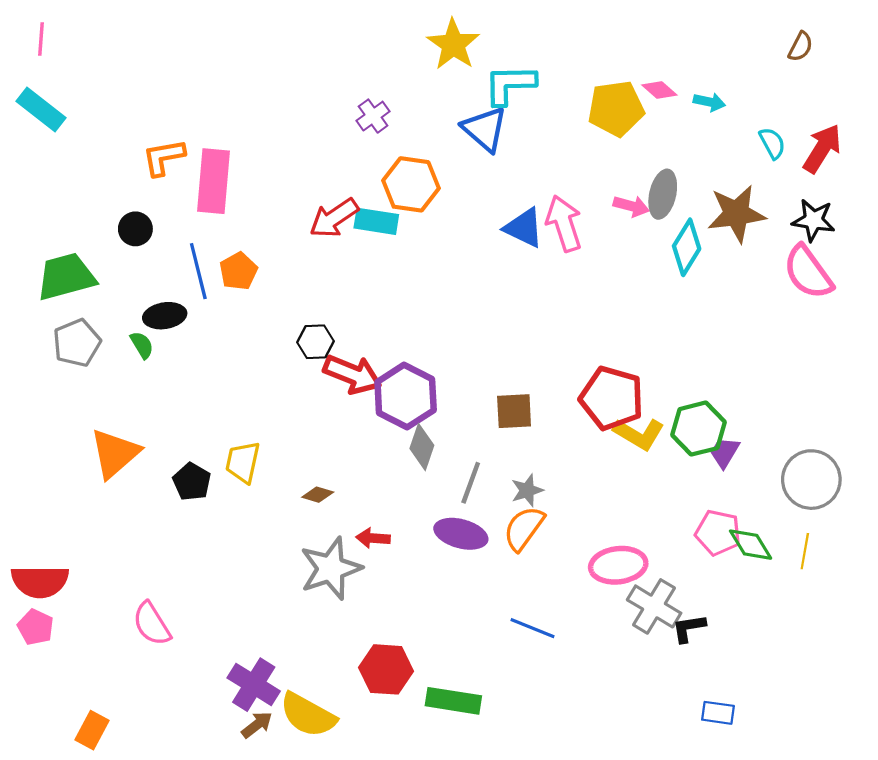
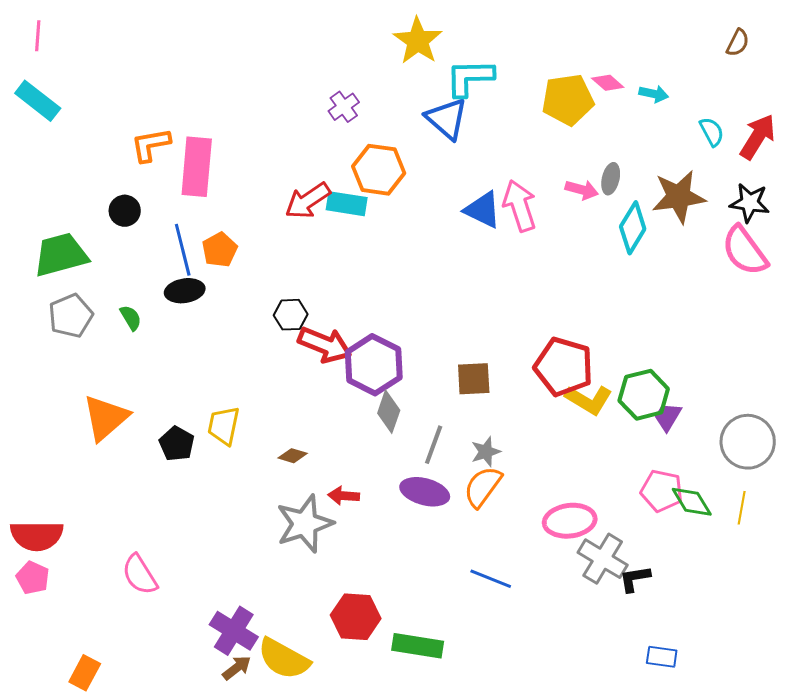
gray ellipse: (663, 194) -> (611, 179), size x0.7
black ellipse: (165, 316) -> (185, 291), moved

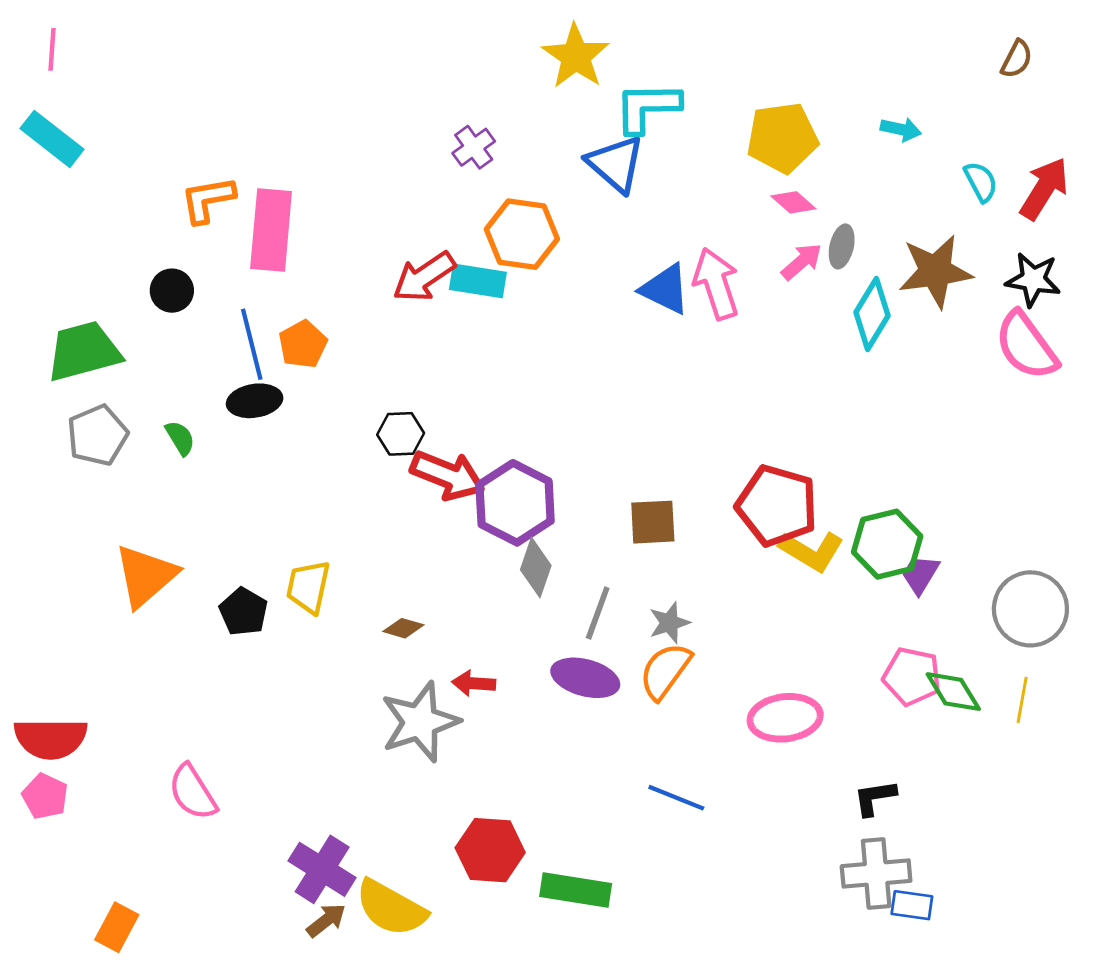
pink diamond: (608, 83) -> (793, 202), moved
pink arrow: (582, 190) -> (802, 262), turned -56
gray cross: (603, 559) -> (876, 873), moved, turned -36

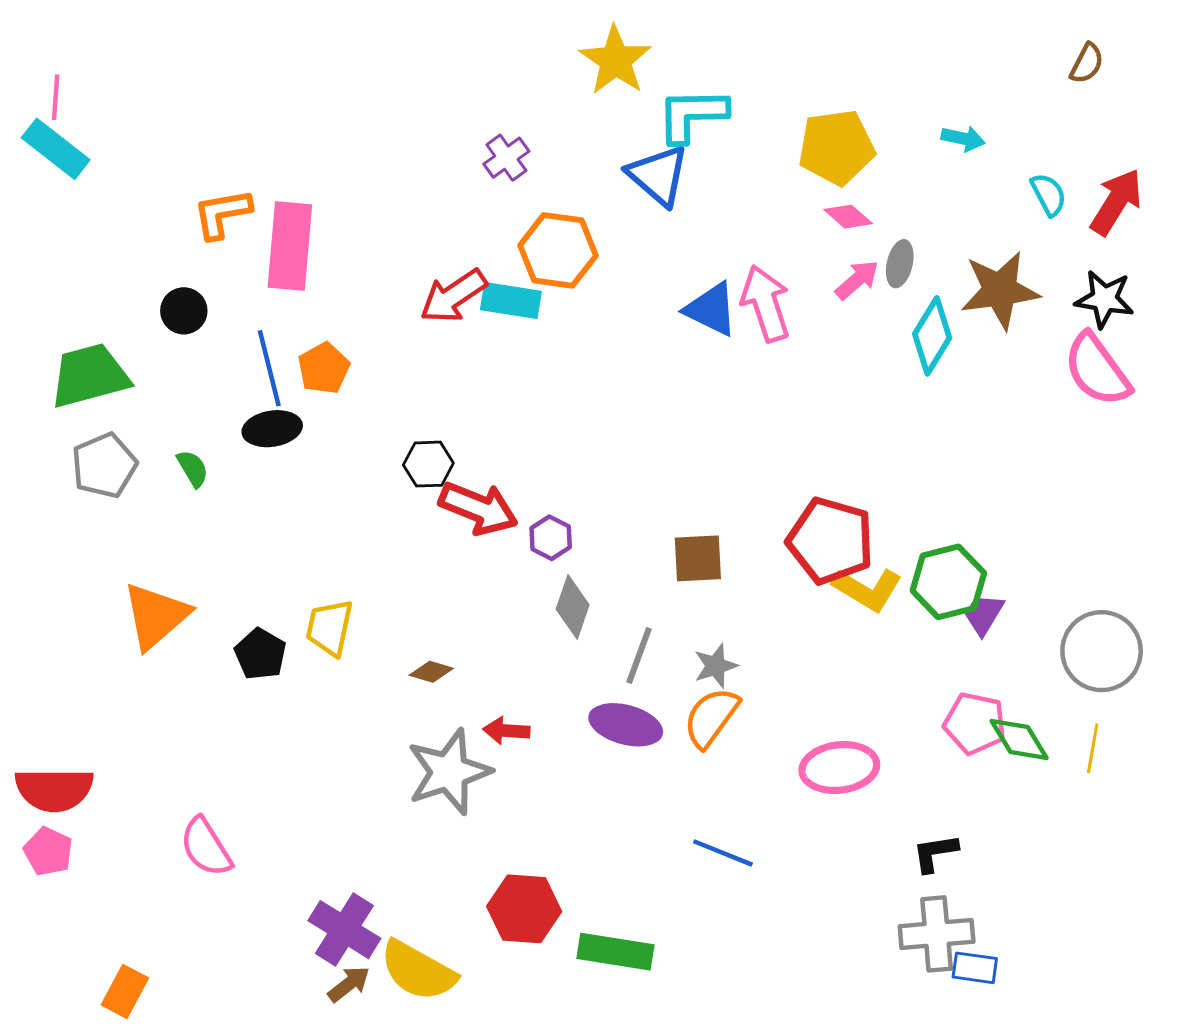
pink line: (52, 49) -> (56, 97), moved
purple hexagon: (515, 503) -> (551, 538), size x0.5

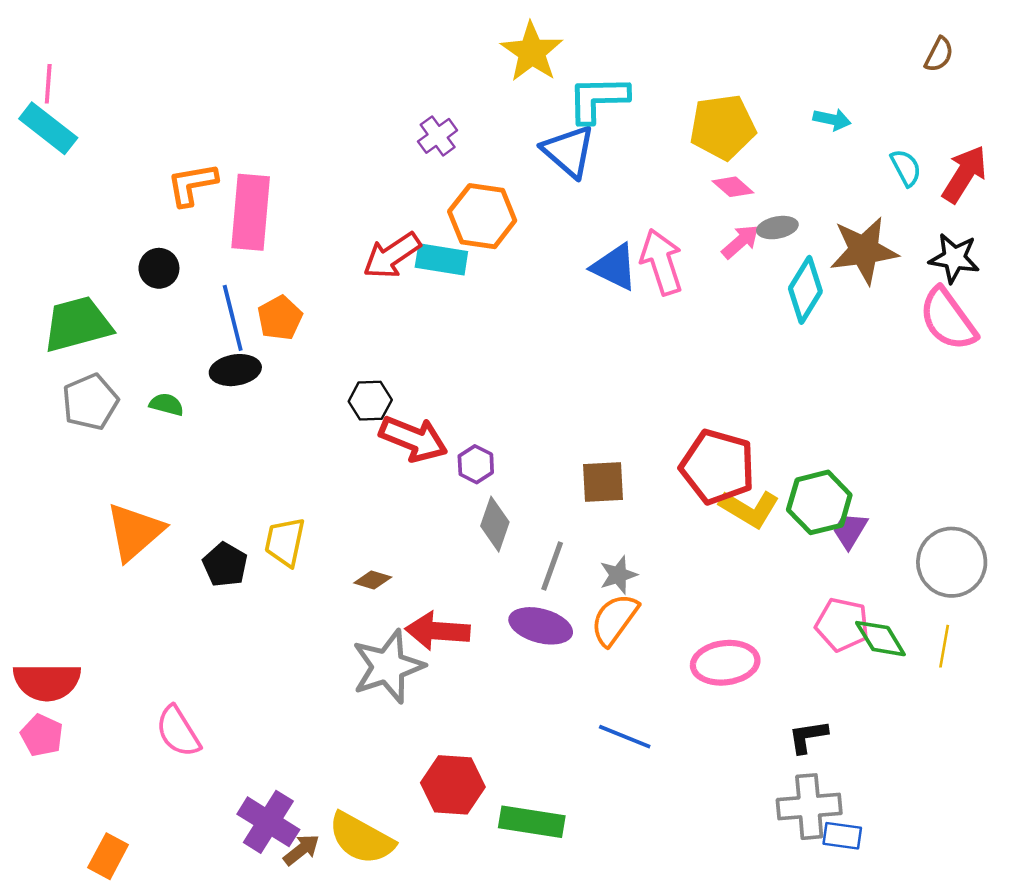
gray ellipse: (900, 264) -> (777, 228), turned 66
green semicircle: (193, 468) -> (167, 404), turned -44
red arrow: (506, 731) -> (438, 631), size x1.6
purple cross: (344, 930) -> (268, 822), moved

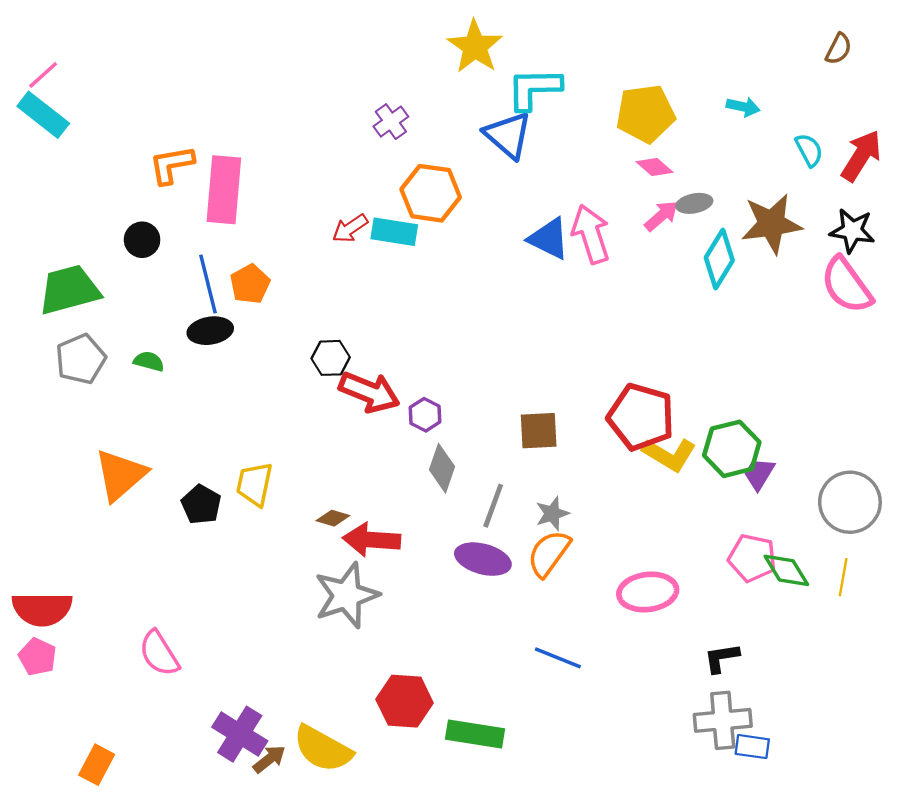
pink line: (48, 84) -> (43, 75), turned 44
red arrow: (392, 256) -> (350, 228), size x0.7
red arrow: (438, 631) -> (372, 540), moved

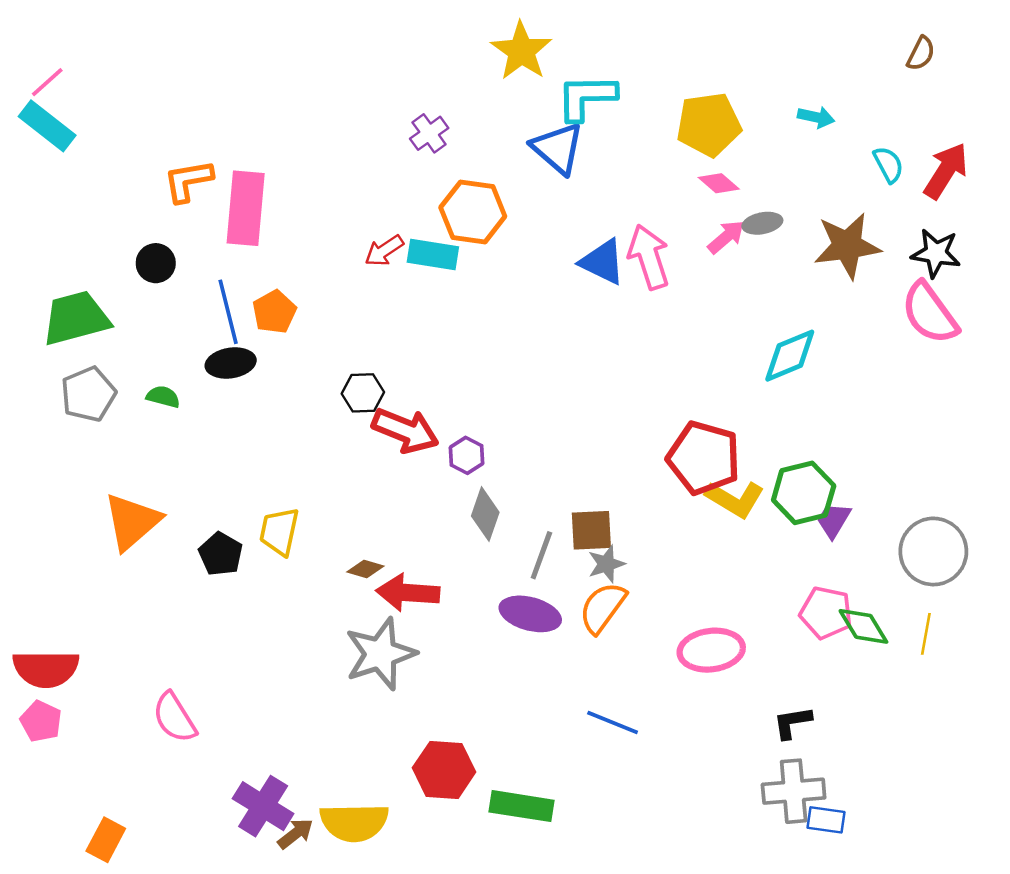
cyan diamond: (719, 259) -> (790, 356), moved, turned 36
brown square: (539, 431) -> (591, 530), moved
yellow semicircle: (323, 749) -> (354, 822), turned -30

